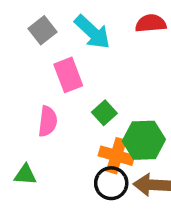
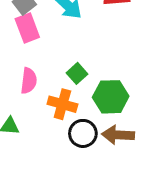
pink rectangle: (68, 75) -> (27, 28), moved
orange cross: (116, 156) -> (62, 104), moved

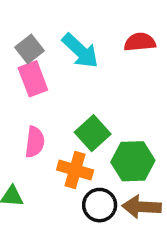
green square: (77, 73) -> (93, 133), size x1.4

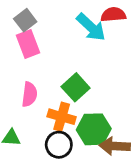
cyan arrow: (80, 51) -> (91, 27), moved
green hexagon: (133, 161) -> (94, 129), moved
black circle: (100, 205) -> (59, 145), moved

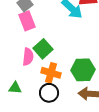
green square: (76, 87) -> (43, 49), moved
green hexagon: (94, 129) -> (83, 70), moved

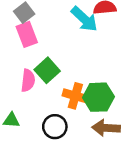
orange cross: (51, 73) -> (75, 96), moved

